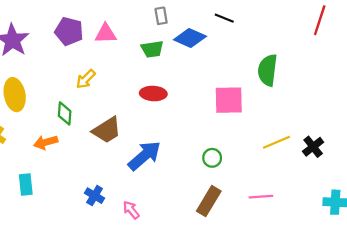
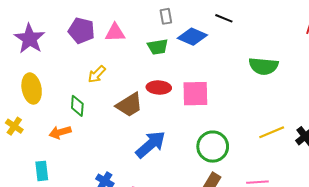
green semicircle: (268, 70) -> (264, 66), turned -92
pink square: (229, 100) -> (195, 94), moved
brown trapezoid: (107, 130) -> (129, 105), moved
green circle: (212, 158) -> (213, 147), size x1.8

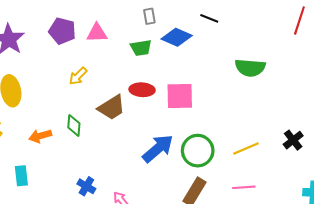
green diamond: (77, 106) -> (74, 125), moved
yellow line: (272, 132) -> (246, 148), moved
blue arrow: (151, 144) -> (158, 148), moved

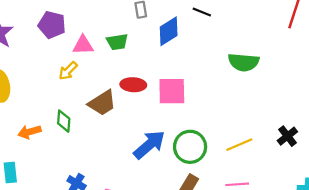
pink triangle: (97, 33) -> (83, 45), moved
blue diamond: (177, 37) -> (169, 31), turned -56
green trapezoid: (141, 48) -> (117, 42), moved

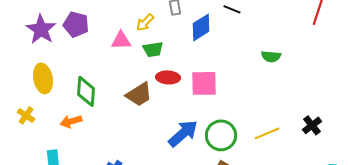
purple pentagon: (52, 25) -> (76, 24), moved
green trapezoid: (117, 42) -> (153, 49), moved
green semicircle: (244, 62) -> (271, 56), size x0.7
yellow arrow: (68, 71) -> (145, 22), moved
green diamond: (64, 121) -> (86, 91), moved, size x1.4

